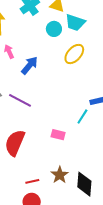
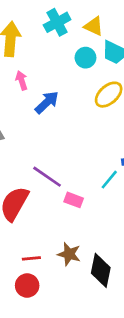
purple line: (20, 100) -> (47, 177), moved
brown star: (60, 175) -> (69, 254), turned -30

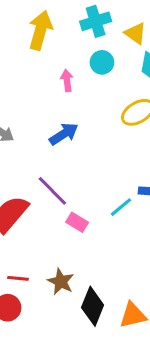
cyan circle: (85, 58) -> (102, 62), moved
pink arrow: (22, 80) -> (67, 80), moved
blue arrow: (47, 102) -> (64, 134), moved

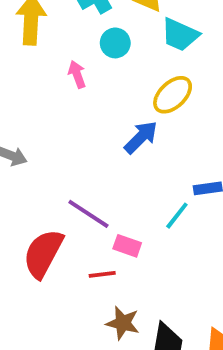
blue arrow: (64, 134) -> (141, 137), moved
red line: (18, 278) -> (102, 274), moved

